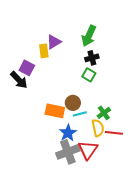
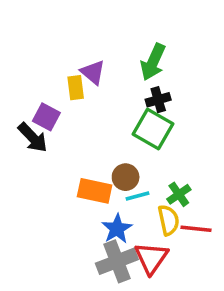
purple triangle: (54, 42) -> (93, 72), turned -49
green square: (89, 75) -> (153, 129), size x1.6

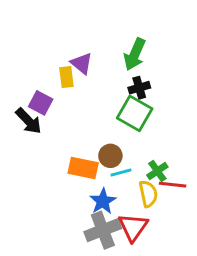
red line: (196, 229) -> (173, 185), moved

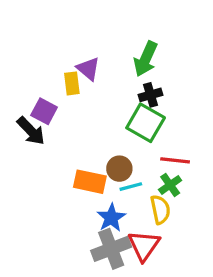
red line: (173, 185) -> (175, 160), moved

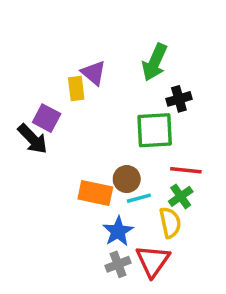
black cross: (150, 95) -> (179, 99), moved
green square: (146, 123) -> (155, 130), turned -33
gray cross: (111, 249) -> (118, 264), size x0.6

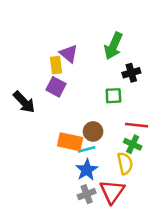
purple square: (47, 118) -> (56, 87), moved
green square: (155, 130) -> (113, 96), size x0.6
green cross: (181, 196) -> (133, 144), turned -30
cyan line: (139, 198) -> (87, 149), moved

